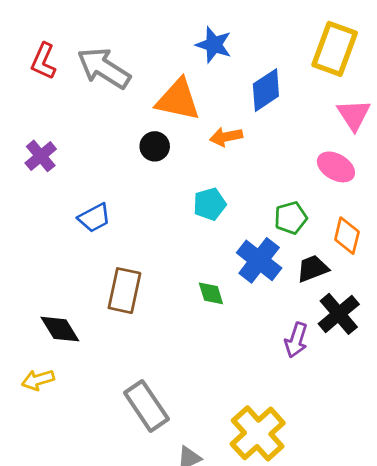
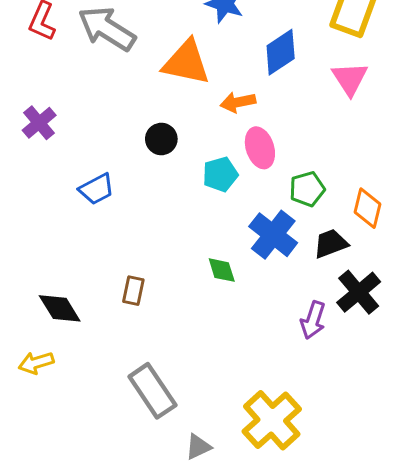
pink triangle: (354, 115) -> (350, 79), moved
black circle: (155, 146) -> (161, 139), moved
pink ellipse: (336, 167) -> (260, 148), moved, turned 42
brown rectangle: (124, 291) -> (133, 291), moved, size x0.6

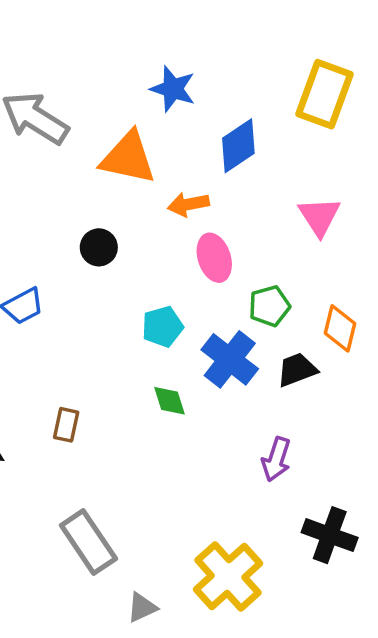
pink triangle: (350, 79) -> (319, 216), moved
cyan pentagon: (220, 174) -> (163, 327), moved
black cross: (359, 292) -> (330, 535), moved, turned -30

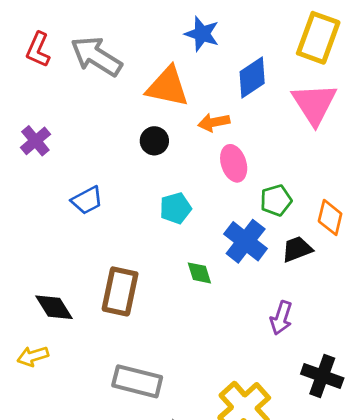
pink triangle: (319, 216) -> (314, 104), moved, size x1.4
black circle: (99, 247) -> (154, 141), moved
cyan pentagon: (163, 327) -> (176, 208), moved
brown rectangle: (66, 425) -> (120, 291), size x1.8
gray rectangle: (88, 542) -> (137, 381), turned -42

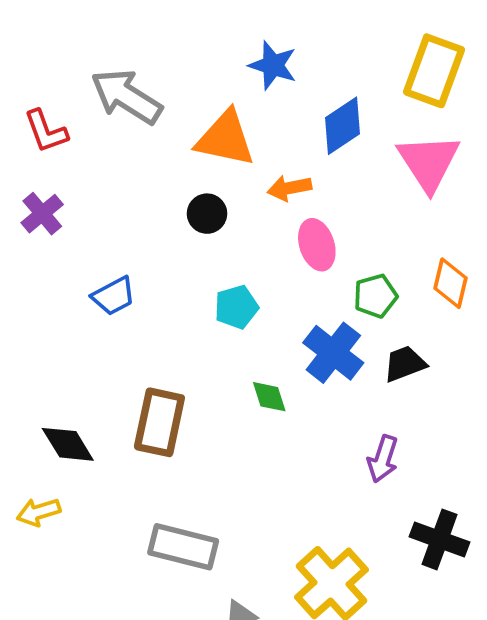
red L-shape: (38, 50) -> (46, 131), moved, turned -44
orange diamond: (330, 217) -> (450, 283), moved

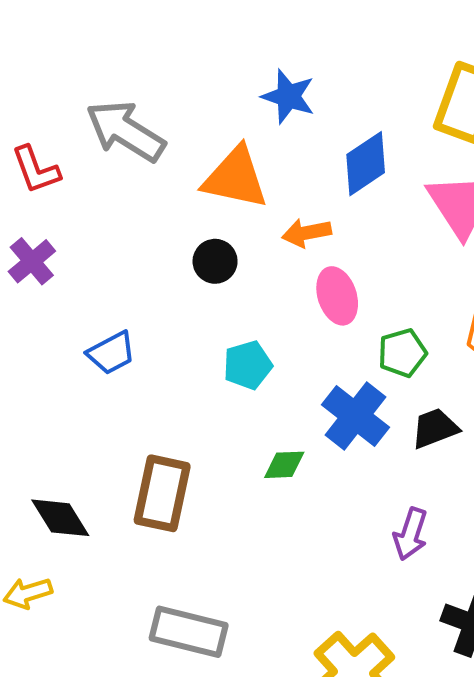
green diamond: (269, 397) -> (284, 465), turned -75

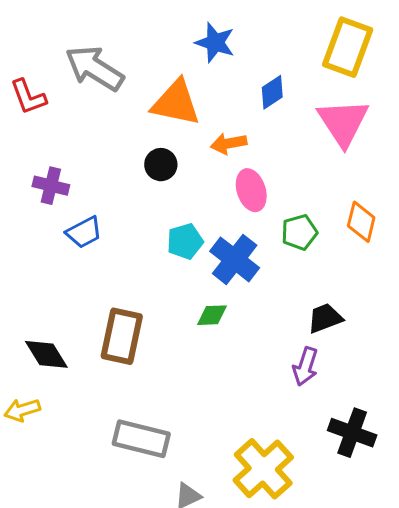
blue diamond: (366, 164) -> (272, 92), size x0.7
purple cross: (32, 261) -> (51, 186), moved, turned -36
blue cross: (355, 416) -> (235, 259), moved
black trapezoid: (435, 428) -> (325, 318), moved

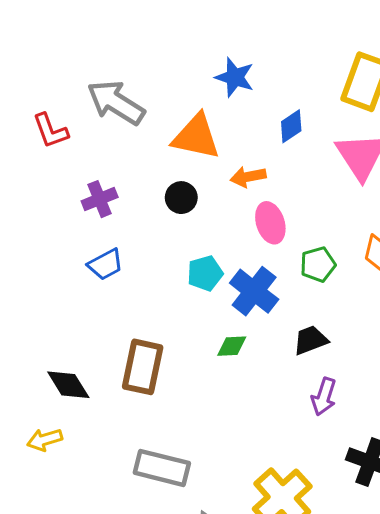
purple cross: (51, 186) -> (100, 199), moved, turned -36
black trapezoid: (325, 318) -> (310, 340), moved

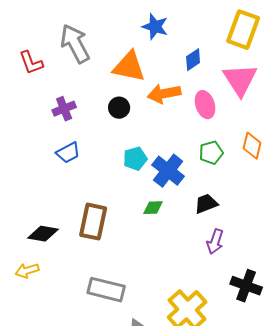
gray arrow: (116, 102) -> (75, 44), turned 30
orange arrow: (248, 177) -> (164, 94), size x1.4
pink ellipse: (270, 223) -> (205, 105), moved
black diamond: (68, 385) -> (43, 234), turned -48

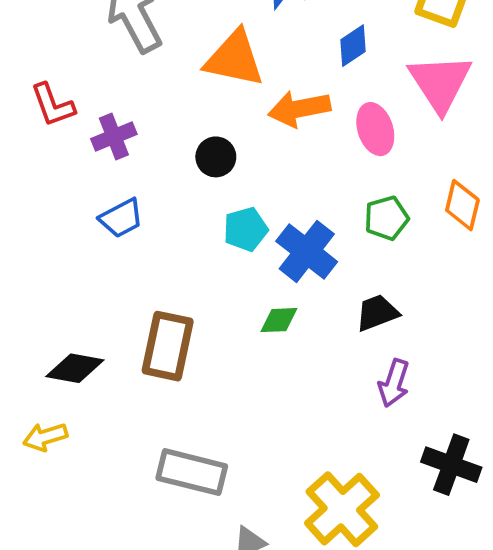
red L-shape: (31, 63) -> (53, 105), moved
black circle: (119, 108) -> (216, 157), moved

